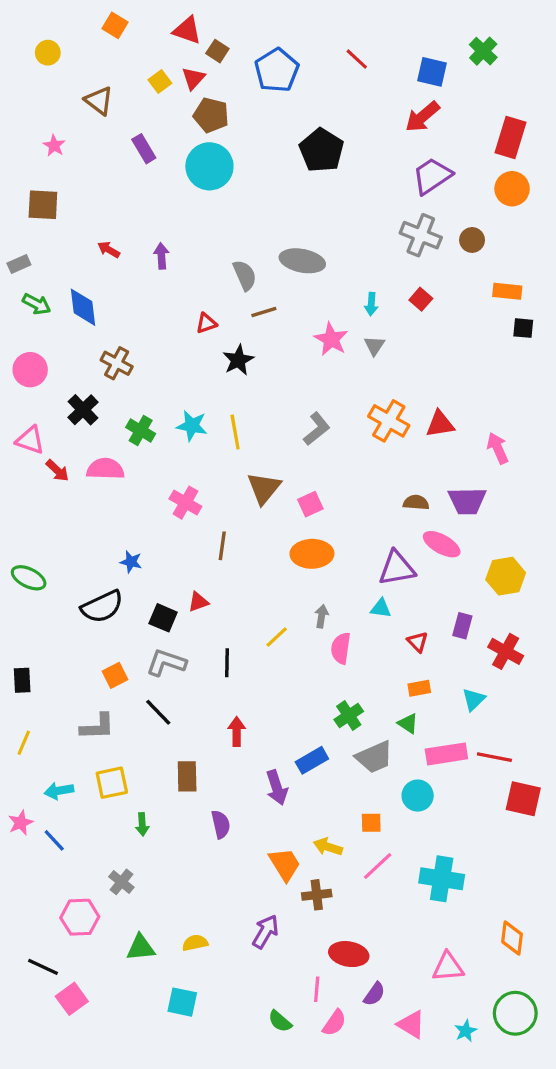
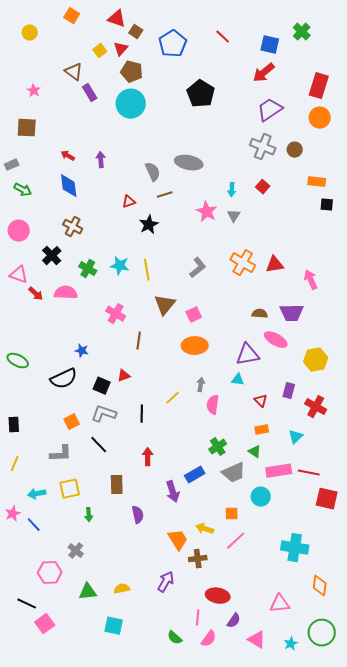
brown triangle: (99, 101) -> (74, 72), moved
blue diamond: (83, 307) -> (69, 186), moved
cyan cross: (442, 879) -> (295, 548), moved

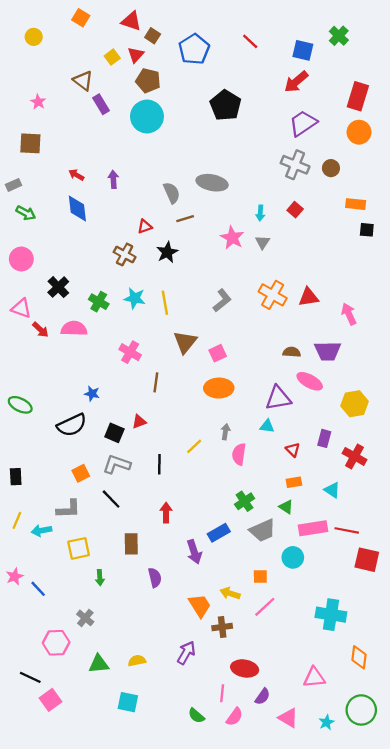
brown cross: (73, 227) -> (125, 255), moved
cyan triangle: (296, 437) -> (332, 490), turned -42
cyan arrow: (37, 494) -> (42, 530), moved

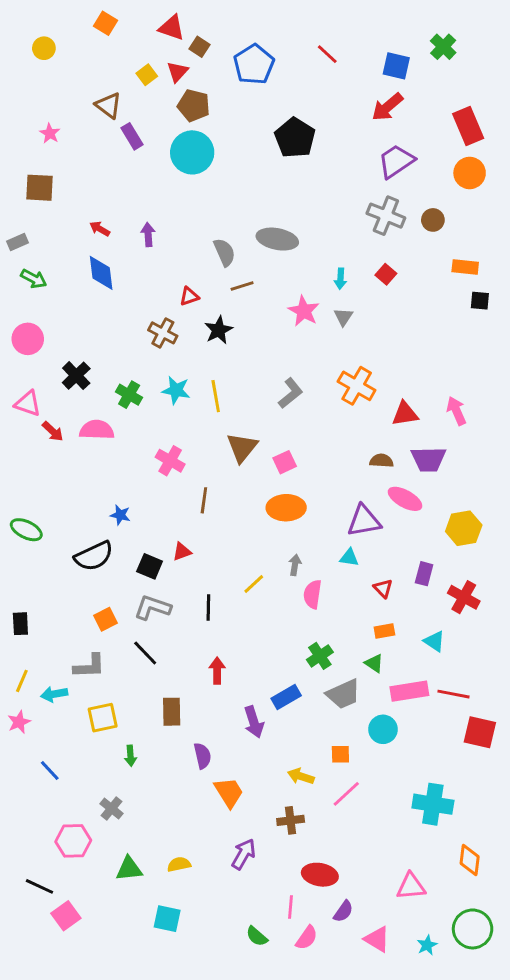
red rectangle: (358, 96) -> (468, 126), turned -40
red triangle: (309, 297) -> (405, 414), moved
pink star: (15, 576) -> (19, 722), moved
orange trapezoid: (200, 606) -> (229, 792), moved

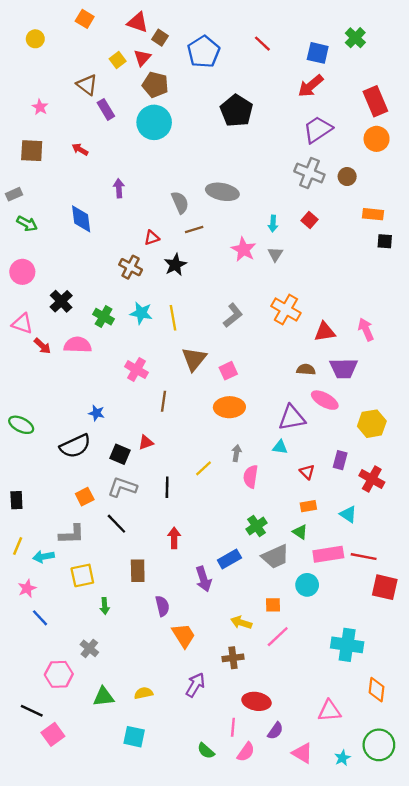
red arrow: (100, 229) -> (80, 149), moved
pink star: (19, 722) -> (27, 588), moved

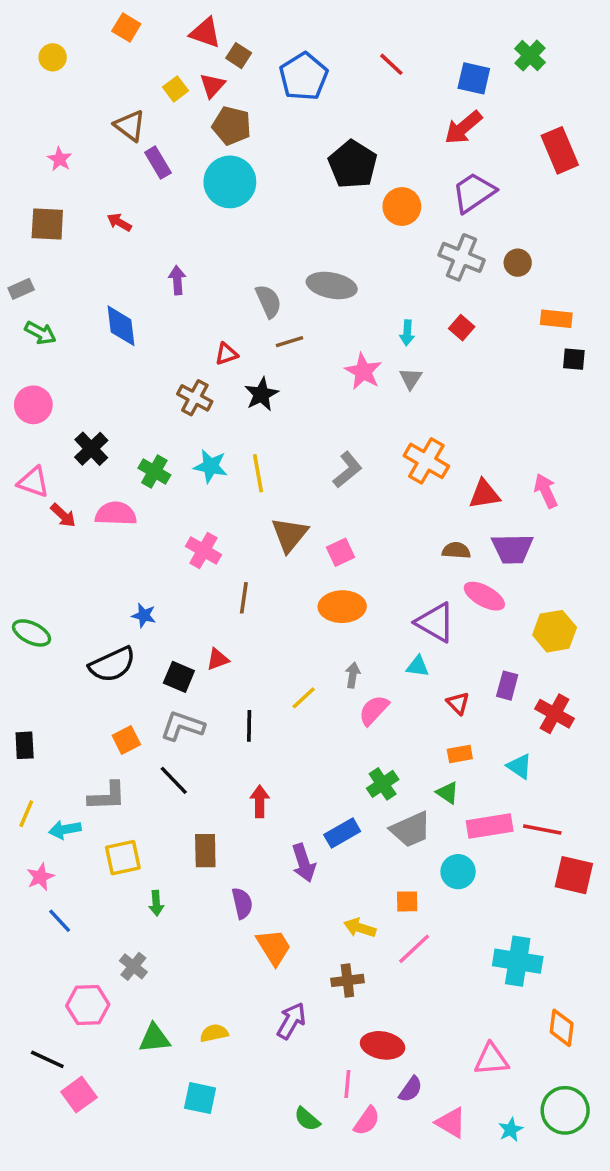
orange circle: (377, 139) -> (402, 206), moved
purple triangle: (292, 418) -> (435, 622), turned 40
pink semicircle: (251, 477) -> (374, 710), turned 35

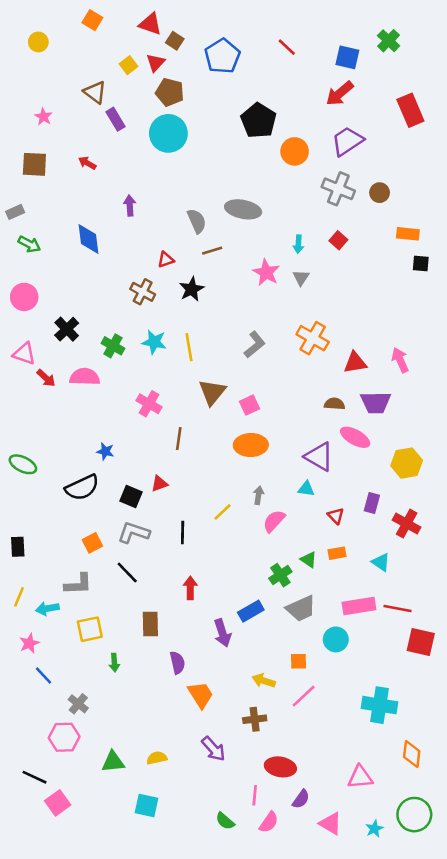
green triangle: (447, 793) -> (309, 560), moved
gray cross: (133, 966) -> (78, 704), moved
purple arrow: (291, 1021) -> (213, 749), turned 108

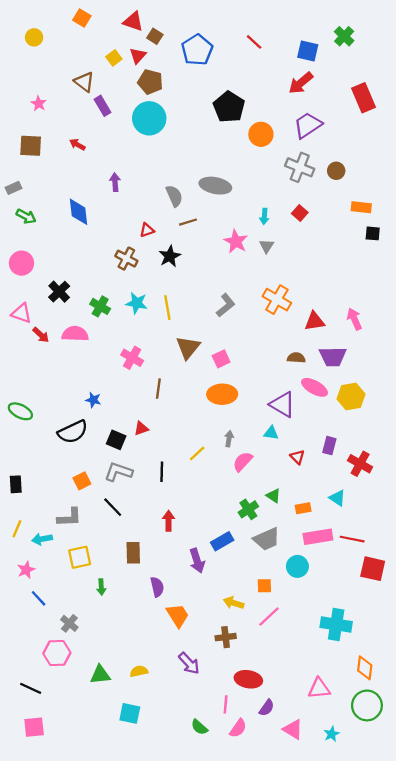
yellow hexagon: (407, 463) -> (351, 397), moved
orange rectangle: (337, 553) -> (303, 508), moved
pink square: (58, 803) -> (34, 727), moved, turned 30
green circle: (414, 815) -> (367, 705), moved

